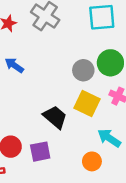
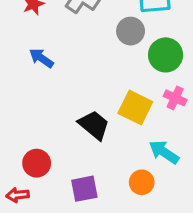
gray circle: (83, 70) -> (131, 31), moved
purple square: (40, 152) -> (84, 189), moved

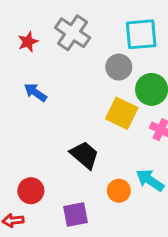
yellow square: (135, 107) -> (122, 113), moved
orange circle: (142, 182) -> (119, 191), moved

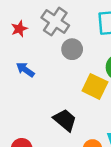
gray circle: (119, 67) -> (72, 49), moved

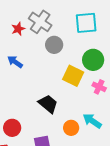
red star: (19, 29) -> (18, 29), moved

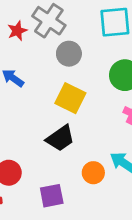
yellow square: (73, 76) -> (70, 98), moved
black trapezoid: (48, 104) -> (60, 138), turned 105

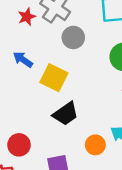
yellow square: (70, 98) -> (54, 78), moved

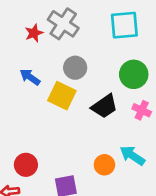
gray circle: (73, 37) -> (75, 68), moved
black trapezoid: (66, 114) -> (104, 106), moved

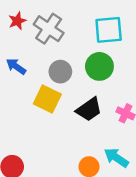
red star: (34, 33) -> (17, 21), moved
green circle: (134, 74) -> (99, 66), moved
blue arrow: (30, 77) -> (16, 66), moved

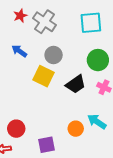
green circle: (99, 66) -> (98, 60), moved

